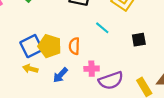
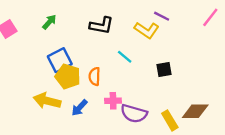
blue square: (31, 46) -> (60, 60), moved
yellow arrow: (30, 69) -> (47, 101), size x1.6
purple semicircle: (111, 80) -> (134, 113), turned 35

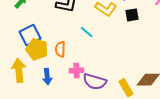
black square: (164, 69) -> (132, 15), moved
yellow arrow: (47, 101) -> (19, 70), turned 70
blue arrow: (79, 108) -> (47, 77), turned -49

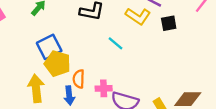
orange semicircle: (60, 49) -> (79, 79), moved

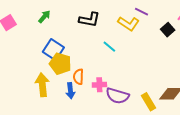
black square: (169, 23) -> (168, 30), moved, turned -32
blue square: (49, 47) -> (53, 50), turned -30

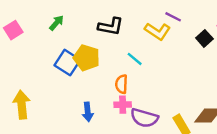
yellow pentagon: (60, 64) -> (87, 58), moved
orange semicircle: (78, 77) -> (121, 84), moved
yellow arrow: (42, 85) -> (22, 105), moved

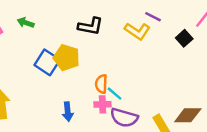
green arrow: (57, 23) -> (26, 23), moved, turned -112
cyan line: (135, 59) -> (115, 94), moved

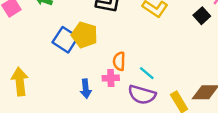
cyan line: (115, 94) -> (147, 73), moved
pink cross: (103, 104) -> (111, 78), moved

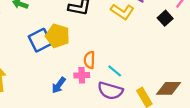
blue square: (65, 40) -> (40, 40), turned 30
blue arrow: (86, 89) -> (59, 85), turned 42

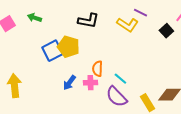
blue arrow: (59, 85) -> (69, 83), moved
purple semicircle: (110, 91) -> (116, 97), turned 30

